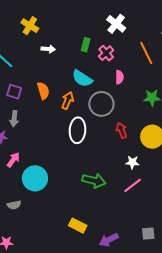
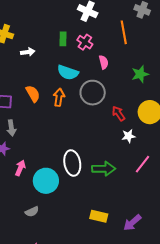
orange line: (146, 53) -> (124, 32), turned 30
white ellipse: (78, 130) -> (72, 163), moved
white star: (132, 162) -> (128, 136), moved

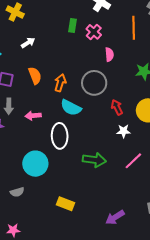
white arrow: (28, 52) -> (28, 43), moved, turned -32
cyan semicircle: (68, 72) -> (71, 108), moved
white ellipse: (72, 163) -> (60, 136), moved
pink arrow: (20, 168) -> (33, 116), moved, turned -126
yellow rectangle: (99, 216) -> (66, 204), moved

